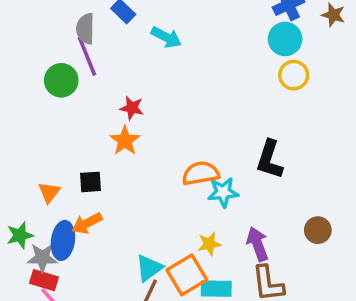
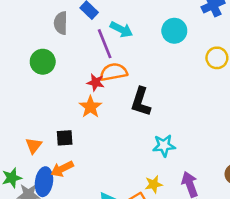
cyan circle: (285, 39) -> (174, 31), moved
purple line: (87, 56) -> (105, 44), moved
black L-shape: (270, 160) -> (141, 102), moved
orange semicircle: (201, 173) -> (114, 72), moved

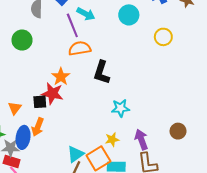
red star: (96, 82) -> (52, 93), moved, size x1.5
orange arrow: (62, 169) -> (38, 127), turned -42

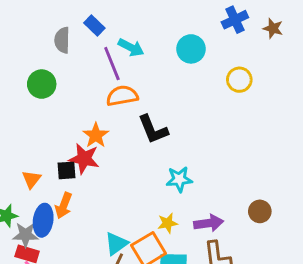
black L-shape: (102, 72) -> (153, 129), turned -40
purple arrow: (141, 139) -> (209, 223), turned 102

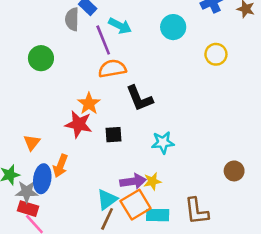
gray semicircle: (62, 40) -> (72, 19), moved
black square: (67, 170) -> (114, 135), moved
purple arrow: (209, 223) -> (133, 181), moved

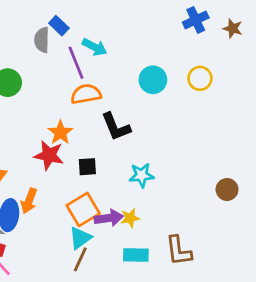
cyan circle: (173, 27) -> (153, 80), moved
brown circle: (234, 171) -> (227, 189), moved
orange square: (136, 205) -> (83, 209), moved

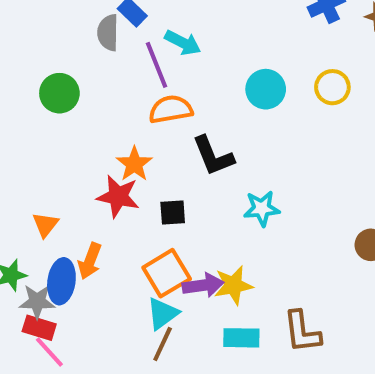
cyan star: (142, 175) -> (262, 208), moved
yellow star: (130, 218) -> (233, 285), size x1.4

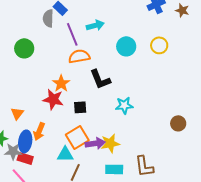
cyan arrow: (183, 43) -> (95, 25), moved, turned -42
cyan triangle: (163, 314) -> (65, 154), moved, turned 36
red rectangle: (39, 328) -> (25, 158), moved

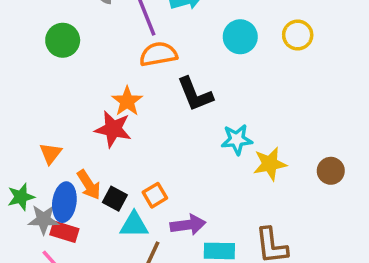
black square: (80, 107) -> (115, 199), moved, turned 32
orange arrow: (39, 131) -> (89, 185), turned -54
orange square: (77, 137) -> (155, 195), size x0.6
purple arrow: (95, 143) -> (188, 225), moved
yellow star: (110, 143) -> (270, 164), moved

